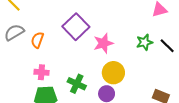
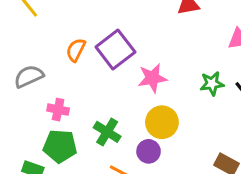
gray semicircle: (14, 32) -> (29, 76), moved
orange semicircle: (37, 40) -> (76, 50), moved

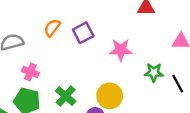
purple square: (115, 49) -> (83, 33), size x0.7
pink star: (152, 78) -> (121, 50), moved

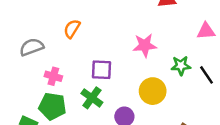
purple square: (83, 33) -> (101, 70), moved, turned 35
yellow circle: (110, 96) -> (153, 91), moved

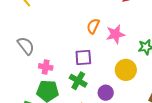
orange semicircle: (72, 29) -> (93, 26), moved
gray semicircle: (32, 47) -> (26, 46), turned 78

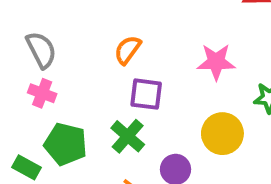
orange semicircle: (93, 26) -> (128, 50), moved
pink cross: (46, 67) -> (42, 93), moved

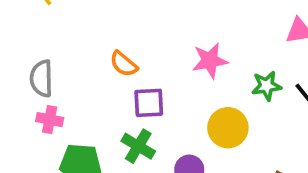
gray semicircle: (41, 50) -> (41, 78), turned -144
orange semicircle: (128, 50) -> (124, 64), turned -76

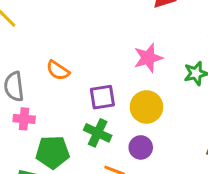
orange semicircle: (124, 64) -> (58, 70), moved
yellow circle: (228, 128) -> (146, 107), moved

